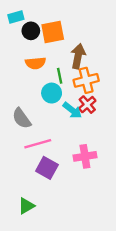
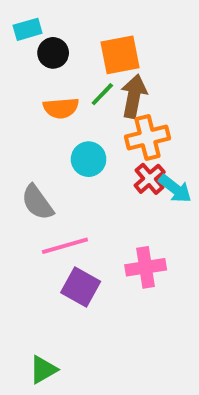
orange square: (53, 32) -> (120, 55), moved
green line: (60, 76) -> (102, 94), moved, turned 56
cyan arrow: (72, 110) -> (175, 189), moved
green triangle: (26, 206) -> (43, 370), moved

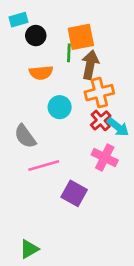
green line: (102, 94) -> (69, 53), moved, turned -42
pink cross: (146, 267) -> (105, 158), moved, turned 35
purple square: (81, 287) -> (74, 193), moved

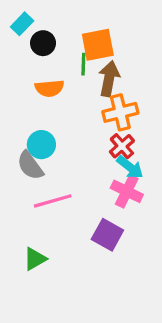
cyan rectangle: (18, 20) -> (22, 24), turned -30
cyan circle: (60, 107) -> (41, 145), moved
cyan arrow: (118, 127) -> (130, 167), moved
purple square: (74, 193) -> (107, 235), moved
green triangle: (29, 249) -> (35, 259), moved

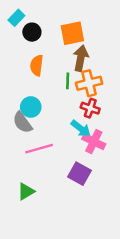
green line: (83, 64) -> (68, 81), moved
orange semicircle: (49, 88) -> (37, 65), turned 102
red cross: (122, 146) -> (90, 108), turned -30
cyan arrow: (130, 167) -> (81, 128), moved

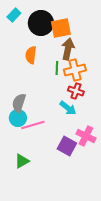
black circle: (32, 32) -> (41, 23), moved, size x1.6
cyan circle: (31, 107) -> (18, 118), moved
gray semicircle: (22, 122) -> (19, 103), turned 54
pink cross: (94, 142) -> (86, 136), moved

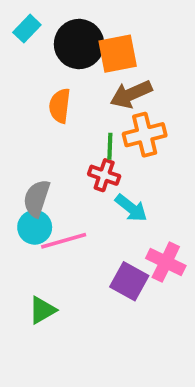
brown arrow: (68, 49) -> (131, 94), turned -125
green line: (57, 68) -> (110, 146), moved
red cross: (76, 91) -> (104, 175), moved

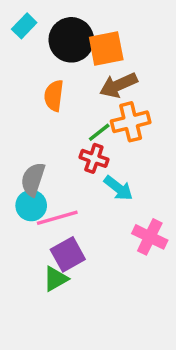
green line: (110, 146) -> (99, 132), turned 50
purple square: (129, 281) -> (68, 254), moved, turned 32
green triangle: (42, 310) -> (56, 279), moved

